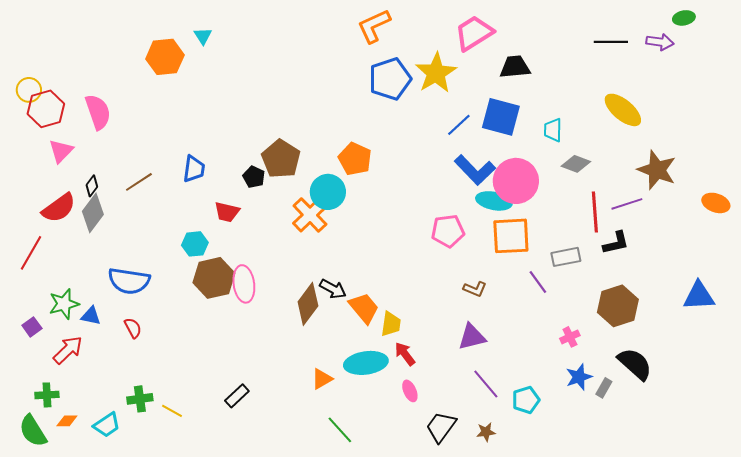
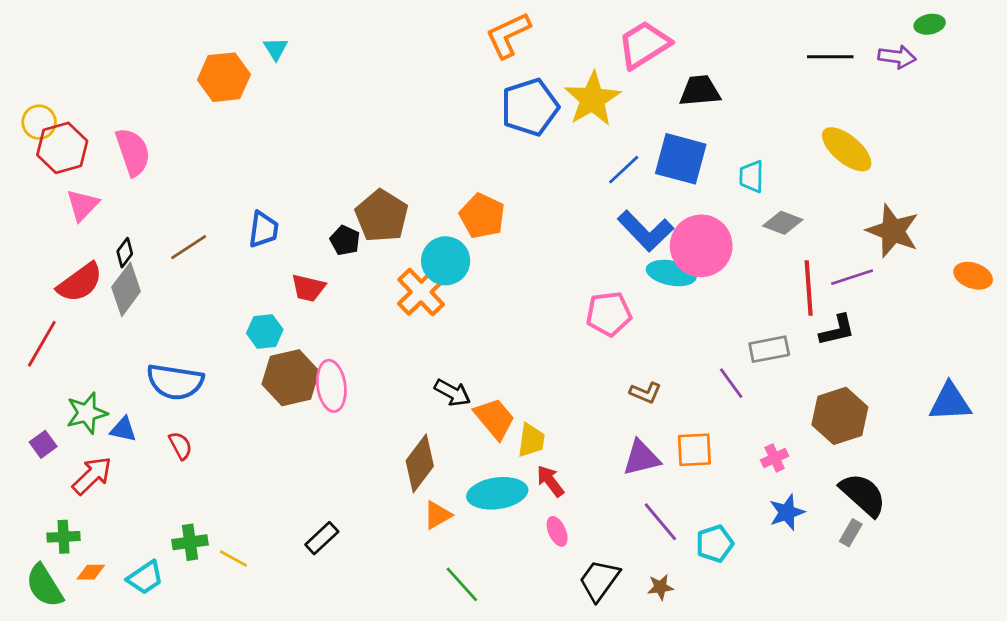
orange square: (511, 236) -> (694, 450), moved, size x0.7
brown diamond: (308, 304) -> (420, 463), moved
gray rectangle: (604, 388) -> (851, 533), moved

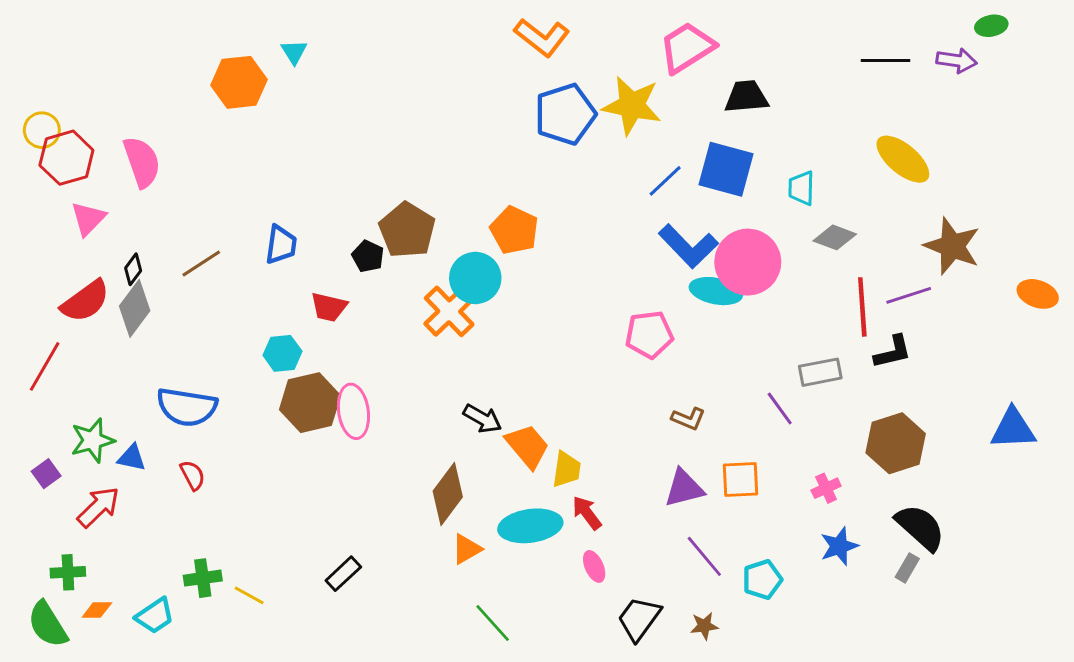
orange L-shape: (508, 35) -> (542, 37), turned -117
yellow star: (592, 99) -> (632, 105), turned -30

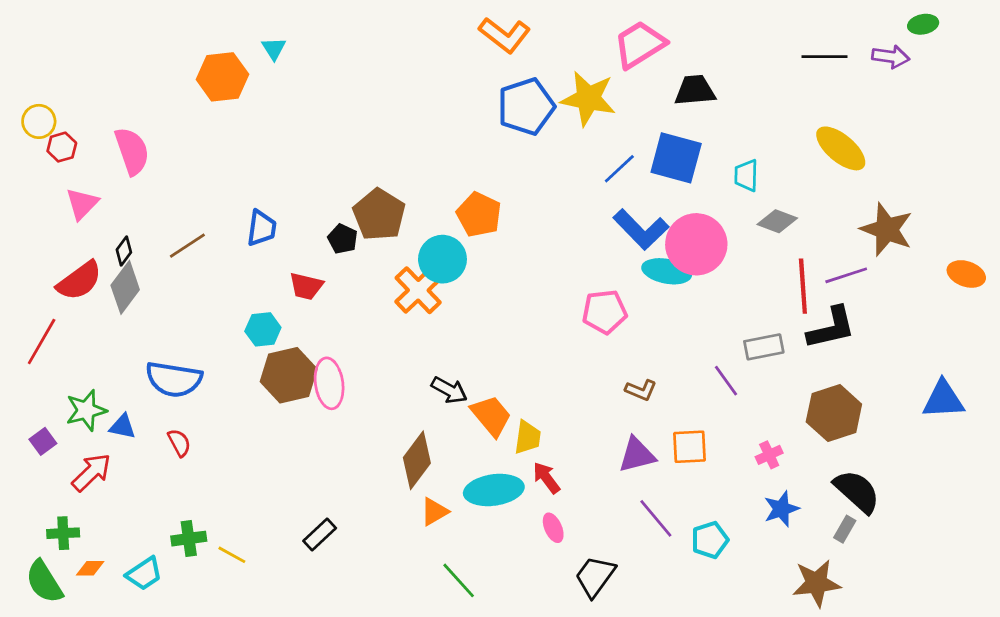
red hexagon: (66, 158) -> (62, 147), size x0.6
black L-shape: (893, 352) -> (831, 328), size x1.4
brown star: (704, 626) -> (816, 583), moved, size x1.8

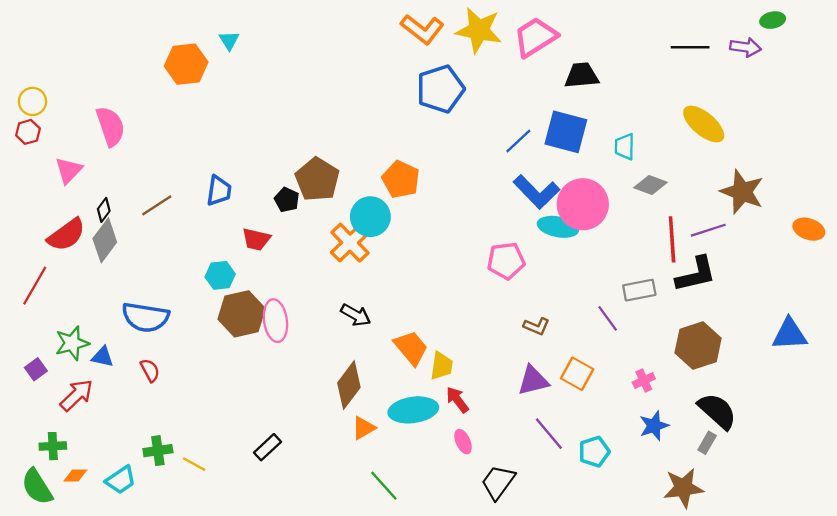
yellow star: (588, 98) -> (479, 30), moved
red hexagon: (62, 147) -> (28, 132), moved
black arrow: (449, 390) -> (356, 315), moved
orange square: (690, 447) -> (577, 374), turned 32

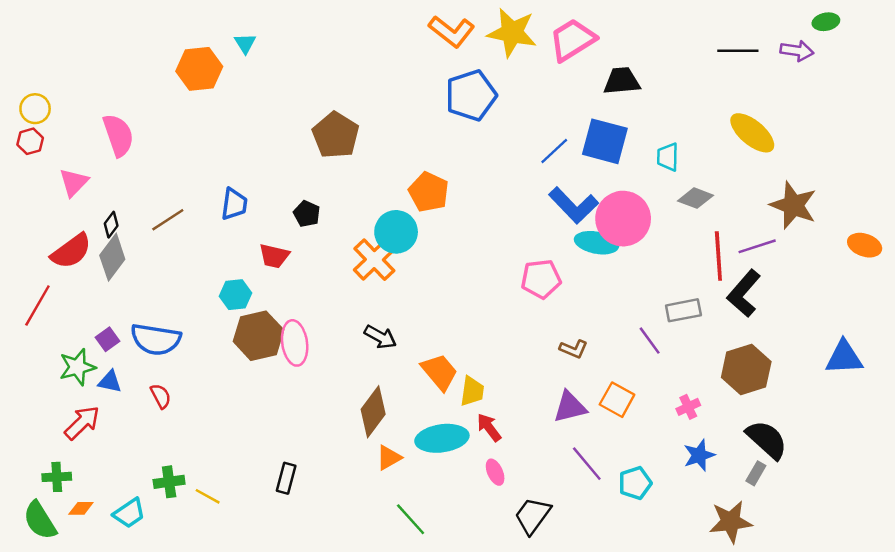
brown pentagon: (317, 179) -> (336, 135), moved
black L-shape: (696, 274) -> (744, 293), turned 144
purple square: (36, 369) -> (107, 339), moved
black rectangle: (268, 447) -> (286, 478), turned -32

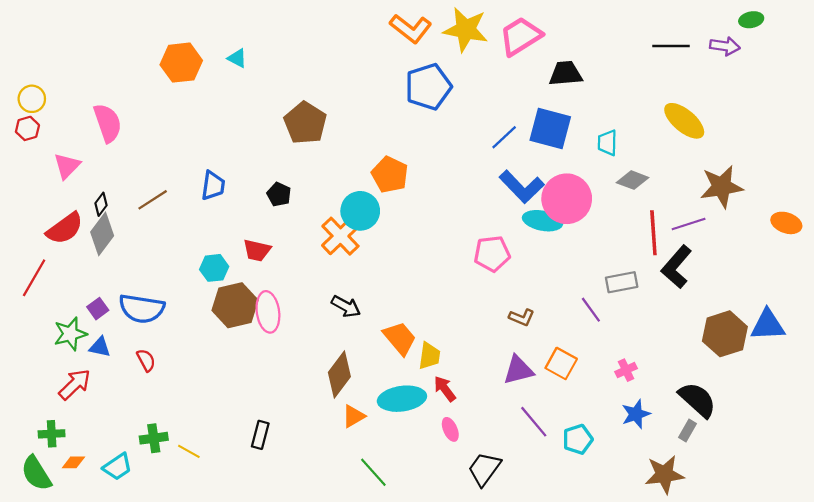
cyan triangle: (245, 43) -> (237, 58), moved, turned -30
brown star: (793, 205) -> (722, 187), turned -30
red trapezoid: (274, 256) -> (257, 250), moved
brown hexagon: (746, 369) -> (725, 334), moved

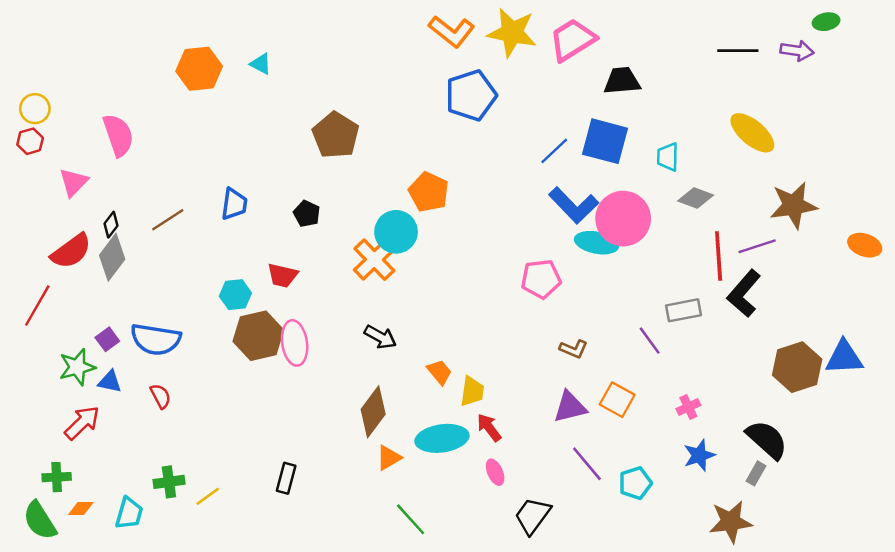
orange trapezoid: (400, 338) -> (440, 372), size x0.7
yellow line: (189, 451) -> (208, 496), turned -65
cyan trapezoid: (117, 467) -> (129, 513), turned -40

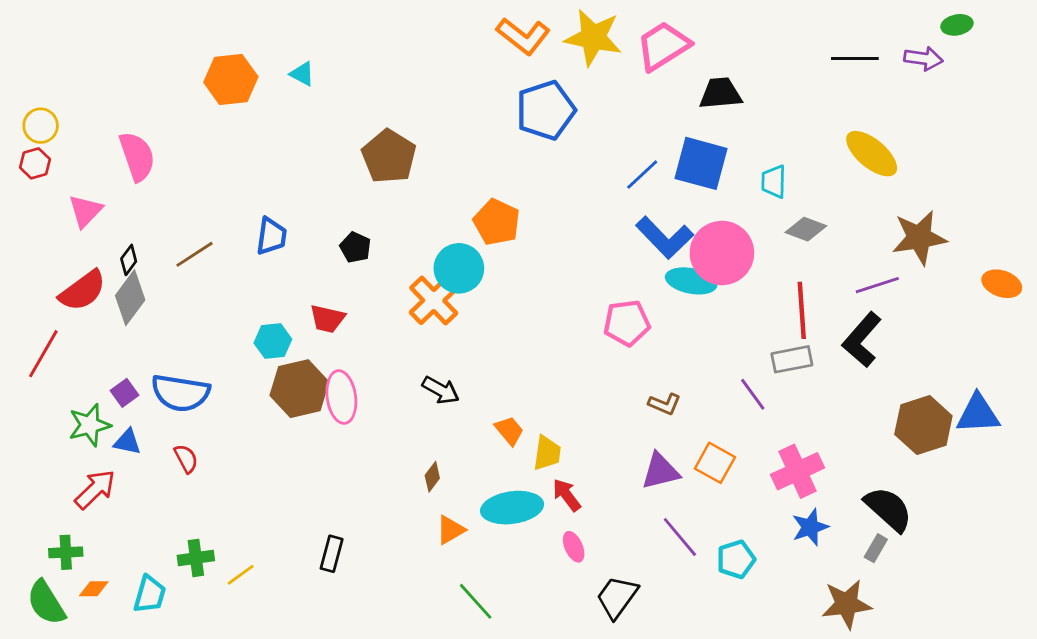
red line: (719, 256) -> (802, 310), moved
pink cross: (688, 407) -> (797, 471), size x1.8
brown diamond: (373, 412) -> (432, 477), size x0.5

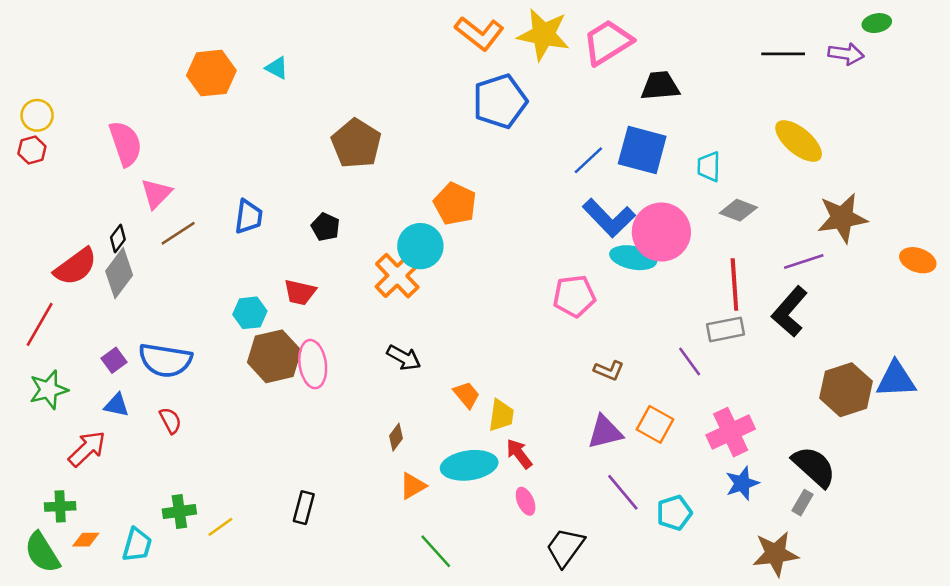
pink triangle: (85, 211) -> (156, 194), moved
green star: (90, 425) -> (49, 390), moved

